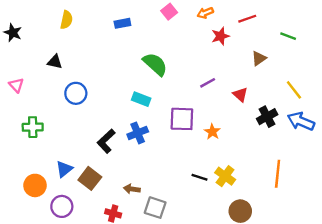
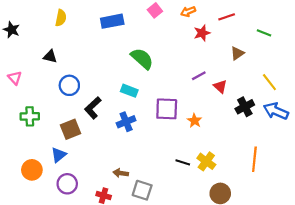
blue rectangle: (122, 23) -> (112, 21), size x1.5
purple line: (208, 83) -> (199, 76), moved
black L-shape: (106, 141) -> (93, 108), moved
brown square: (90, 178) -> (70, 129), moved, turned 30
purple circle: (62, 206) -> (67, 184), moved

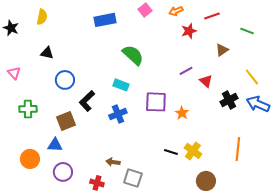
yellow semicircle: (61, 18) -> (42, 17), moved
blue triangle: (59, 155) -> (55, 145), turned 42

